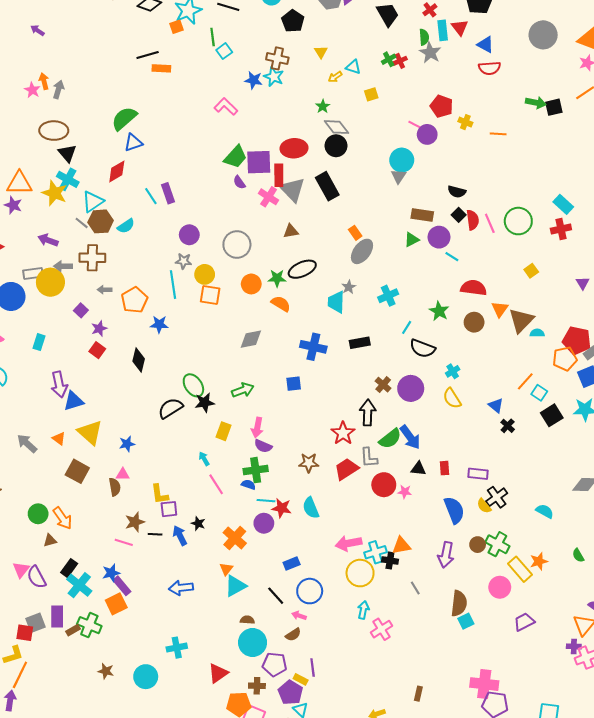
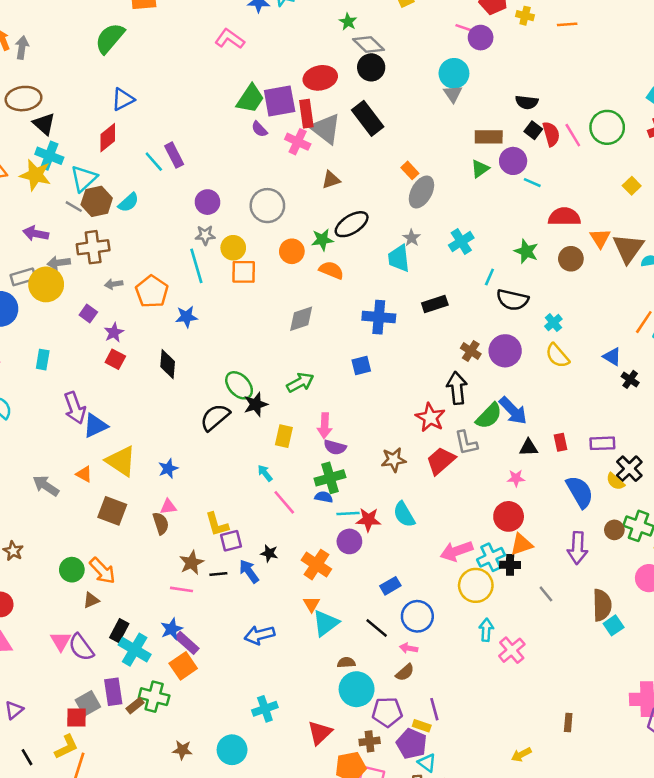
green semicircle: (124, 118) -> (110, 38), moved
red circle: (384, 485) -> (509, 516), moved

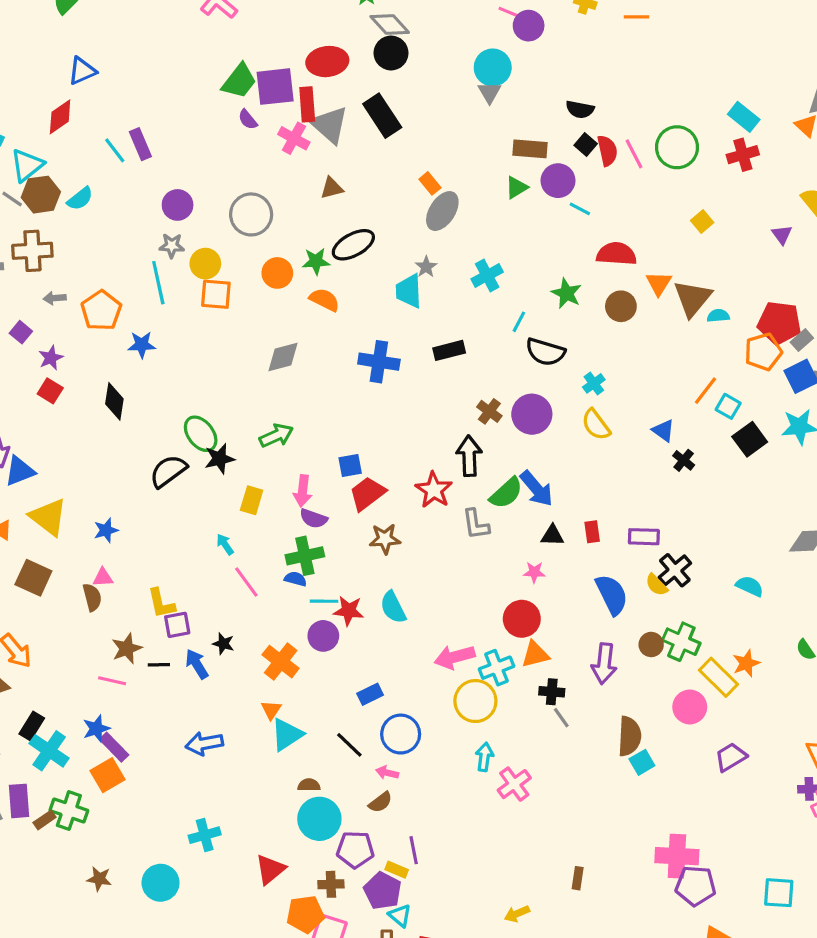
blue square: (361, 366) -> (350, 466), moved
red trapezoid: (441, 461) -> (367, 494), moved
black cross: (510, 565) -> (552, 692), moved

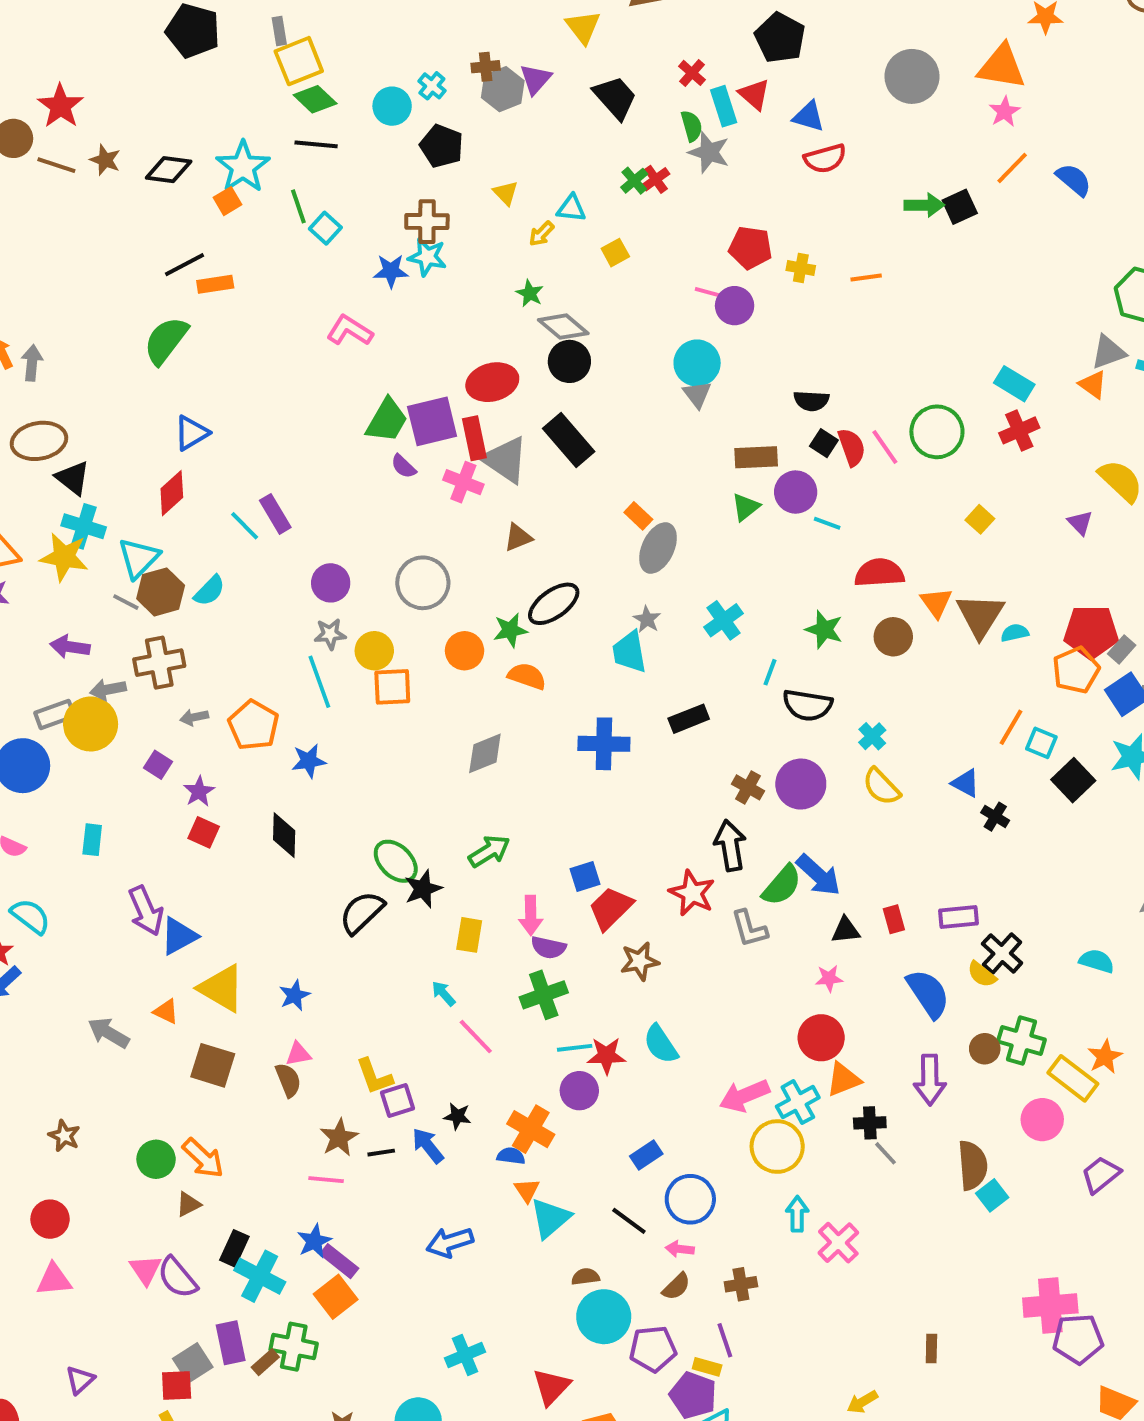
blue semicircle: (295, 579) -> (511, 1156), moved
brown cross: (331, 884) -> (741, 1284), moved

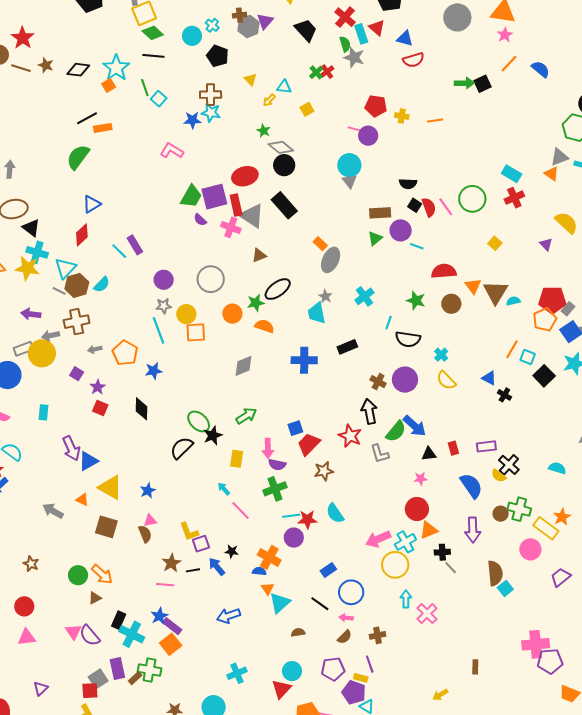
red cross: (692, 73) -> (345, 17), size x1.5
cyan circle: (604, 1317) -> (292, 671), moved, size x0.7

